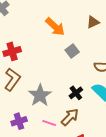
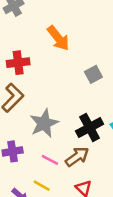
orange arrow: (55, 27) -> (58, 38), moved
black cross: (76, 93) -> (90, 128), size x1.5

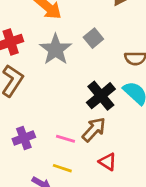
gray star: (44, 123) -> (56, 49), moved

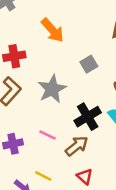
gray star: (56, 49) -> (52, 89), moved
pink line: (66, 139) -> (47, 135), moved

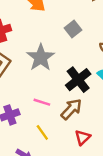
yellow line: (43, 176) -> (42, 132), moved, turned 35
red triangle: (85, 177) -> (83, 137), turned 42

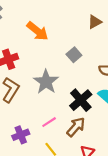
pink line: (42, 102) -> (49, 122), turned -48

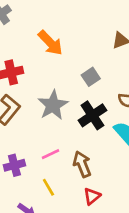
black cross: (81, 100) -> (92, 115), moved
brown arrow: (76, 127) -> (82, 164), turned -70

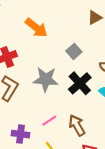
gray star: (53, 105) -> (46, 79), turned -30
purple cross: (14, 165) -> (20, 134), turned 30

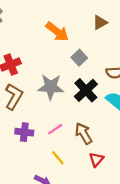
orange arrow: (36, 28) -> (57, 32), moved
purple cross: (20, 134) -> (24, 132), moved

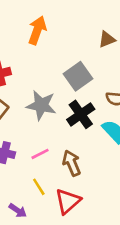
orange arrow: (57, 32) -> (37, 30), moved, turned -115
gray square: (79, 58) -> (78, 76), size x1.5
red triangle: (96, 160) -> (68, 201), moved, size x1.5

